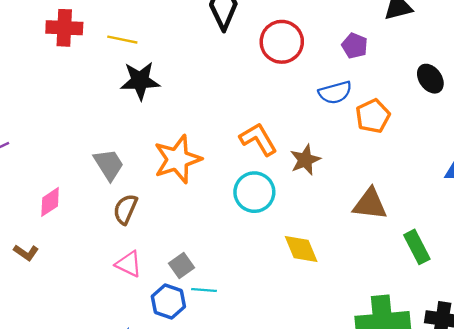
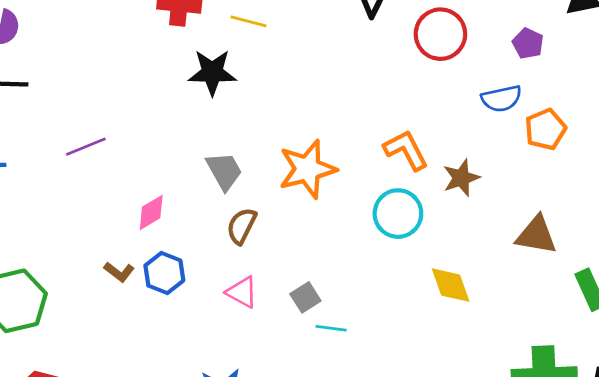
black star: (140, 81) -> (212, 72), moved
blue hexagon: (168, 301) -> (164, 273), moved

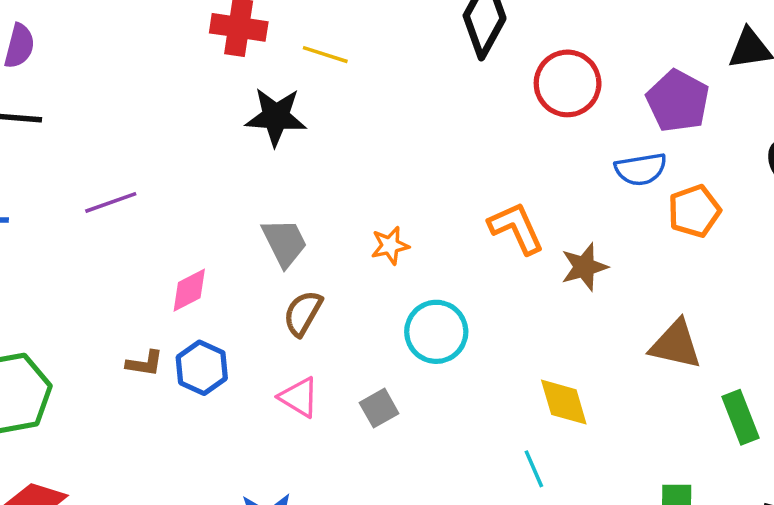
purple pentagon: (528, 43) -> (678, 101), size x1.6
orange star: (307, 169) -> (390, 246), size x0.5
cyan circle: (398, 214) -> (436, 332), moved
brown L-shape: (119, 272) -> (145, 363), turned -32
cyan line: (331, 328) -> (534, 469), moved, turned 56

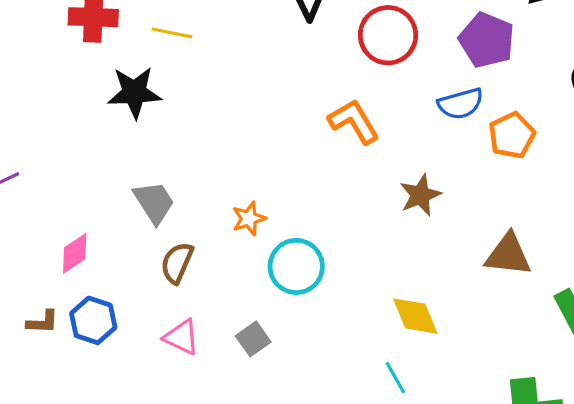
orange L-shape: (516, 228) -> (354, 121), moved
orange star: (390, 246) -> (249, 219), moved

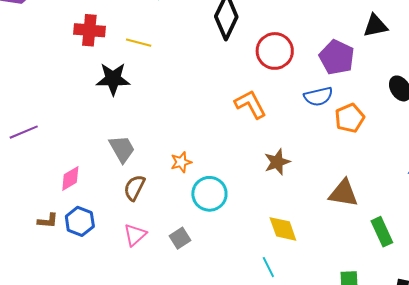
brown star: (420, 195) -> (277, 162), moved
pink triangle: (182, 337) -> (135, 235), turned 50

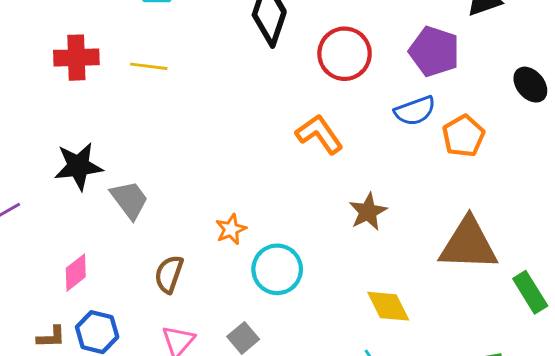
black star: (113, 79) -> (78, 166), moved
gray trapezoid: (122, 149) -> (130, 200), moved
brown triangle: (343, 193) -> (468, 244), size x1.4

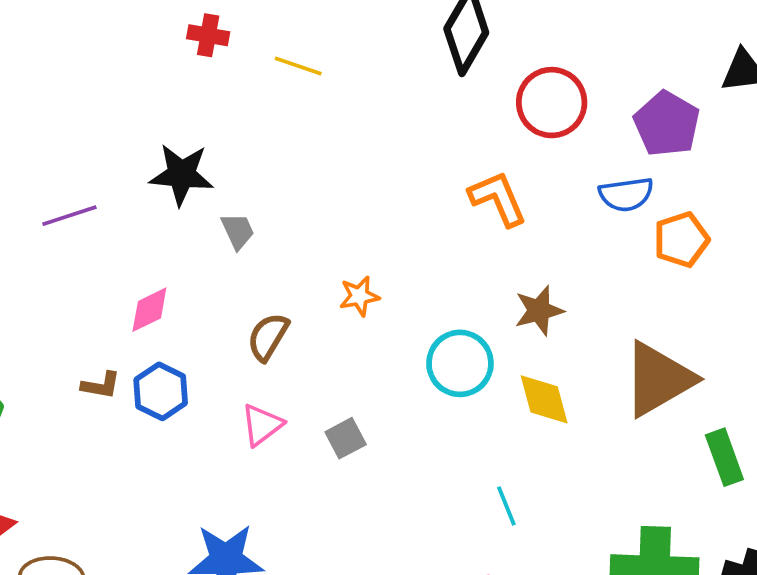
red cross: (76, 58) -> (208, 35), size x0.7
gray trapezoid: (130, 200) -> (238, 231), size x0.7
brown triangle: (468, 244) -> (658, 379), turned -44
cyan circle: (277, 269) -> (460, 363), moved
yellow diamond: (388, 306) -> (544, 399), moved

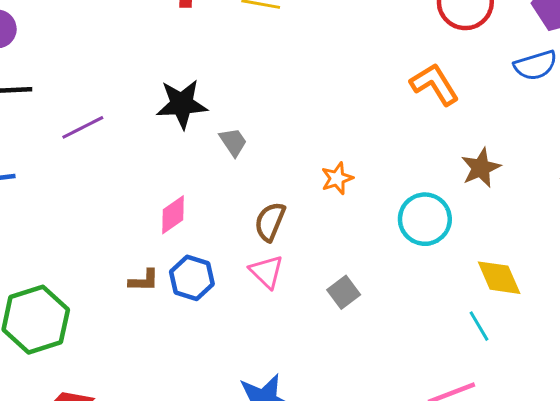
purple line: (69, 216) -> (83, 127), moved
yellow diamond: (544, 399) -> (499, 278), moved
pink triangle: (262, 425) -> (267, 272), moved, turned -30

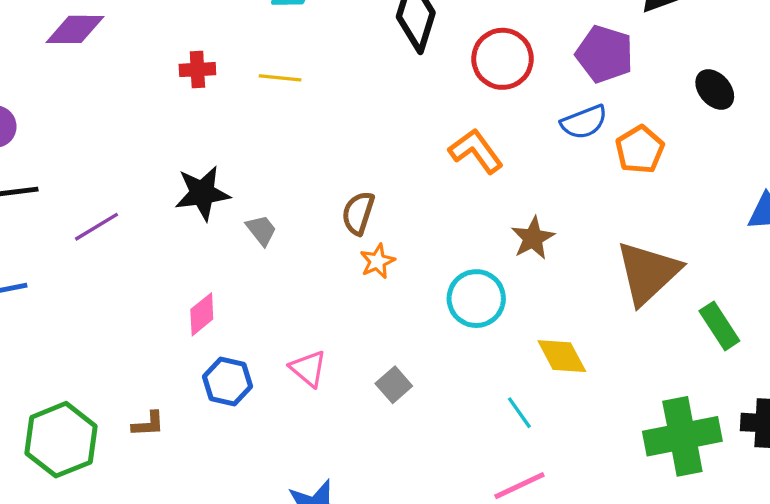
brown semicircle: (270, 222) -> (358, 213), moved
brown L-shape: (144, 280) -> (148, 424), moved
cyan line: (479, 326) -> (519, 413), moved

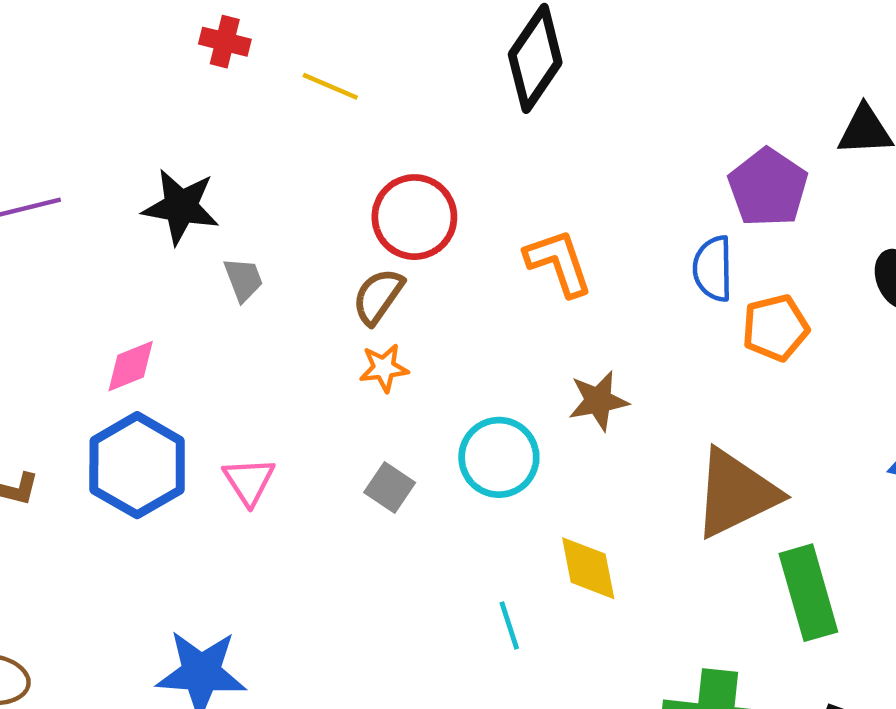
red circle: (503, 59) -> (414, 217), moved
blue semicircle: (584, 122) -> (713, 269), turned 93
green rectangle: (719, 326) -> (808, 593), size x1.4
blue hexagon: (227, 381) -> (137, 465), size x1.5
gray square: (394, 385) -> (390, 487), moved, turned -32

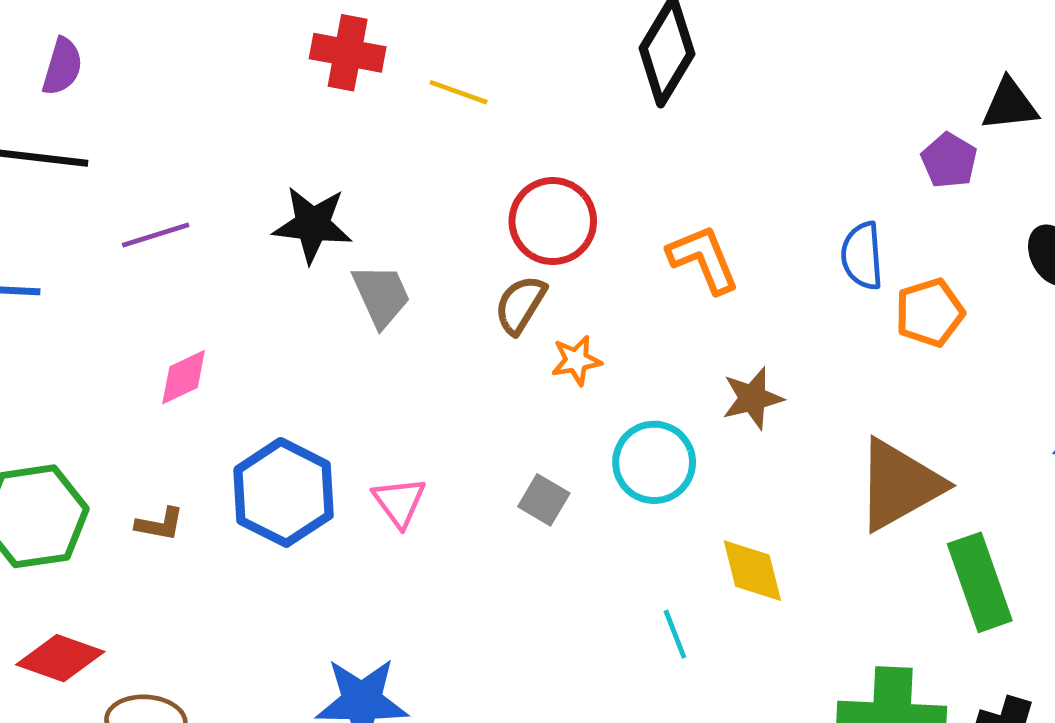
red cross: (225, 42) -> (348, 53), size x1.4
purple pentagon: (768, 187) -> (949, 160), moved, size x0.7
gray trapezoid: (243, 279) -> (381, 295), size x1.4
pink diamond: (131, 366) -> (184, 377), moved
orange star: (384, 368) -> (576, 360), moved

